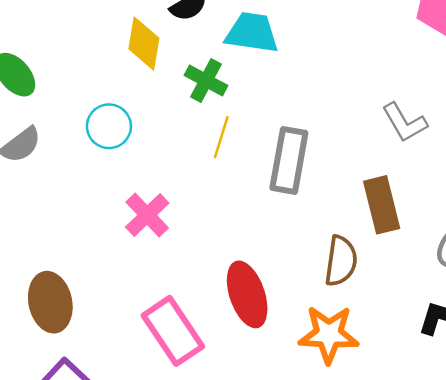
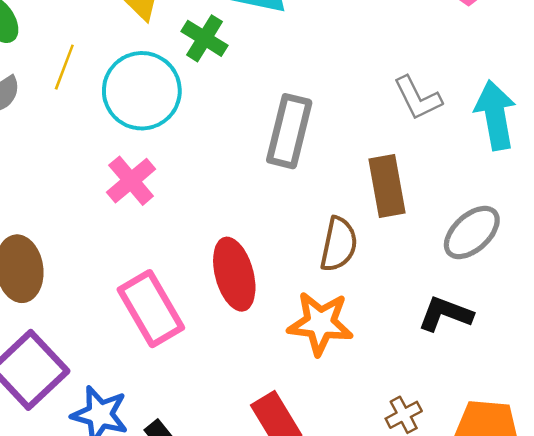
cyan circle: (109, 126) -> (142, 91), moved, size x1.6
yellow line: (221, 137) -> (64, 67), moved

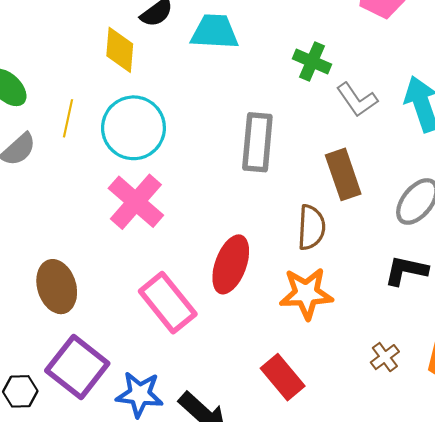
green cross: (205, 38) -> (312, 62), moved
pink cross: (131, 181) -> (136, 202), size x1.4
red ellipse: (234, 274) -> (231, 264), turned 44

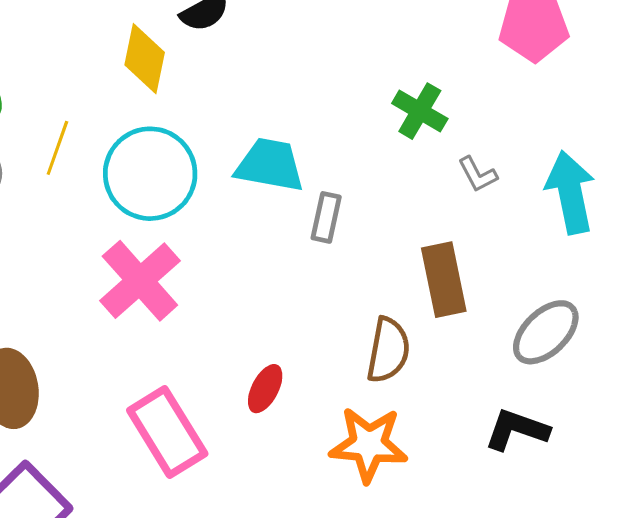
cyan trapezoid: (215, 32) -> (270, 165), moved
gray L-shape: (357, 100) -> (478, 174), size x0.7
gray rectangle: (257, 142) -> (326, 217), size x0.6
red ellipse: (231, 264) -> (265, 389), size x0.6

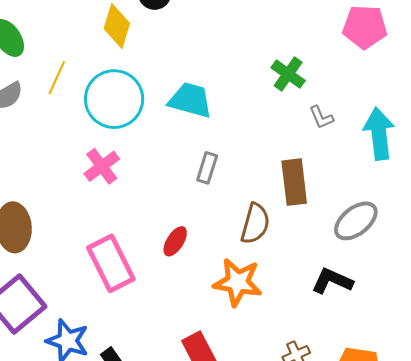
gray rectangle: (326, 217) -> (207, 168), moved
pink cross: (140, 281) -> (102, 166), size x0.7

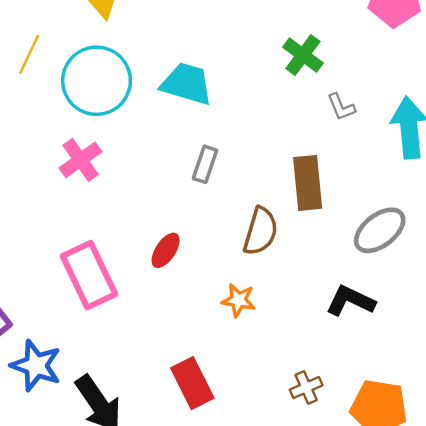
orange star: (238, 282) -> (239, 300), size x0.6

